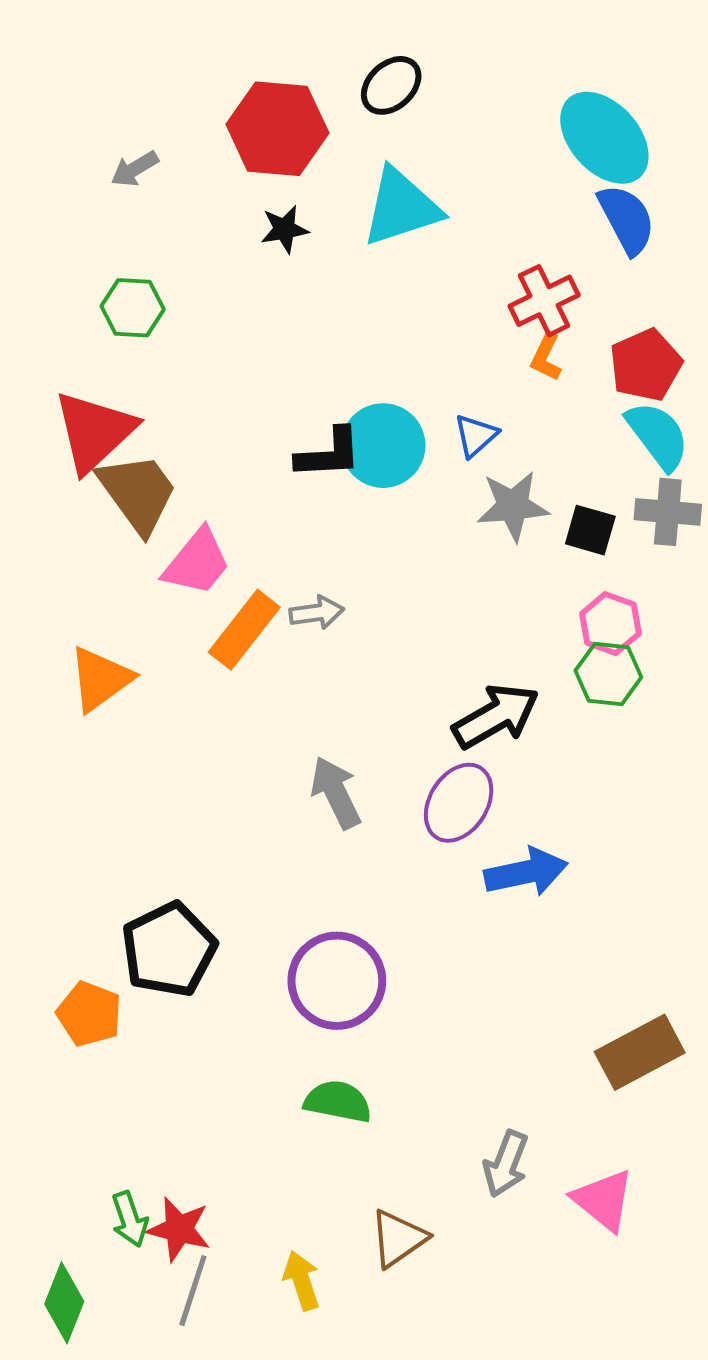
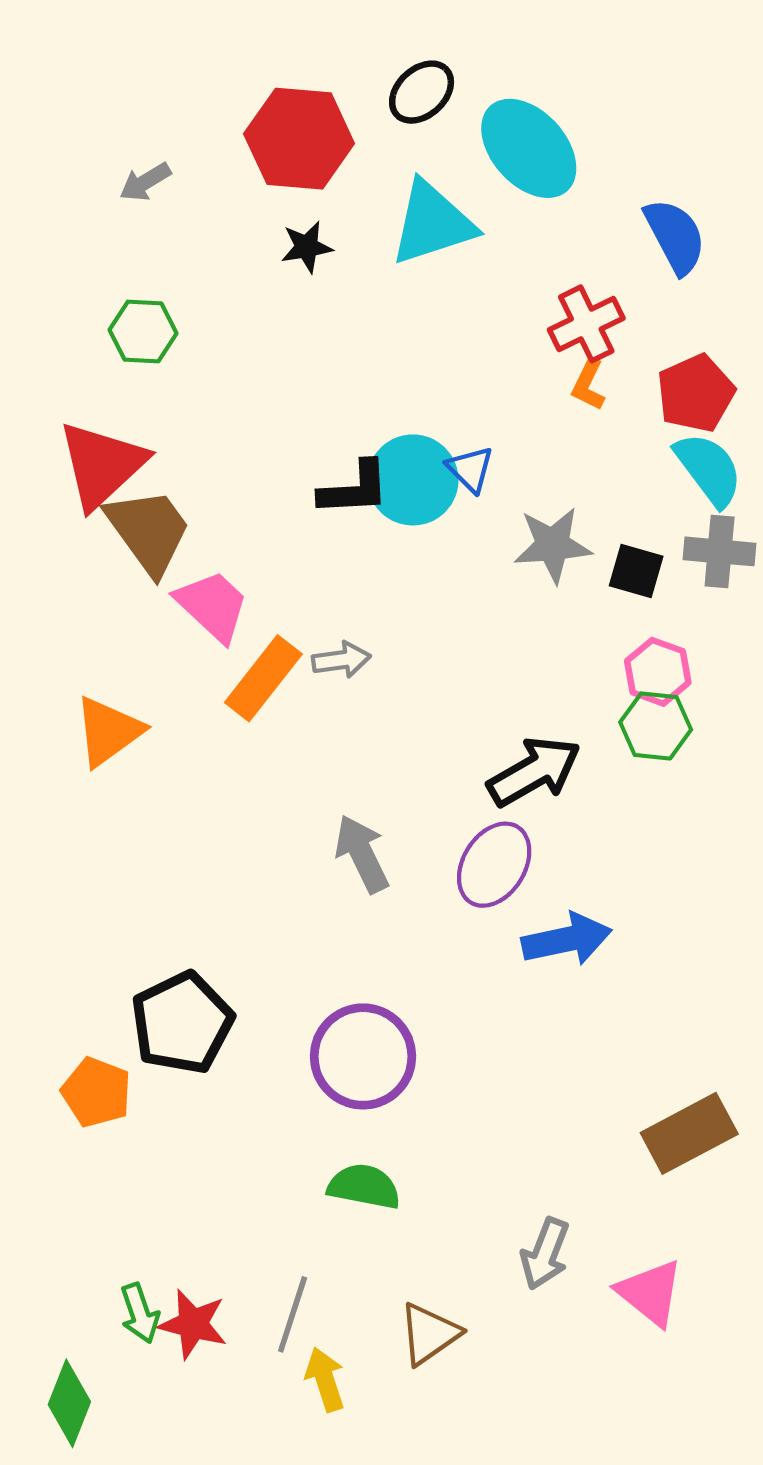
cyan ellipse: (604, 138) -> (529, 148), moved
blue triangle: (476, 436) -> (470, 469), moved, turned -33
pink trapezoid: (197, 562) -> (212, 606), turned -86
gray line: (193, 1291) -> (293, 1314), moved

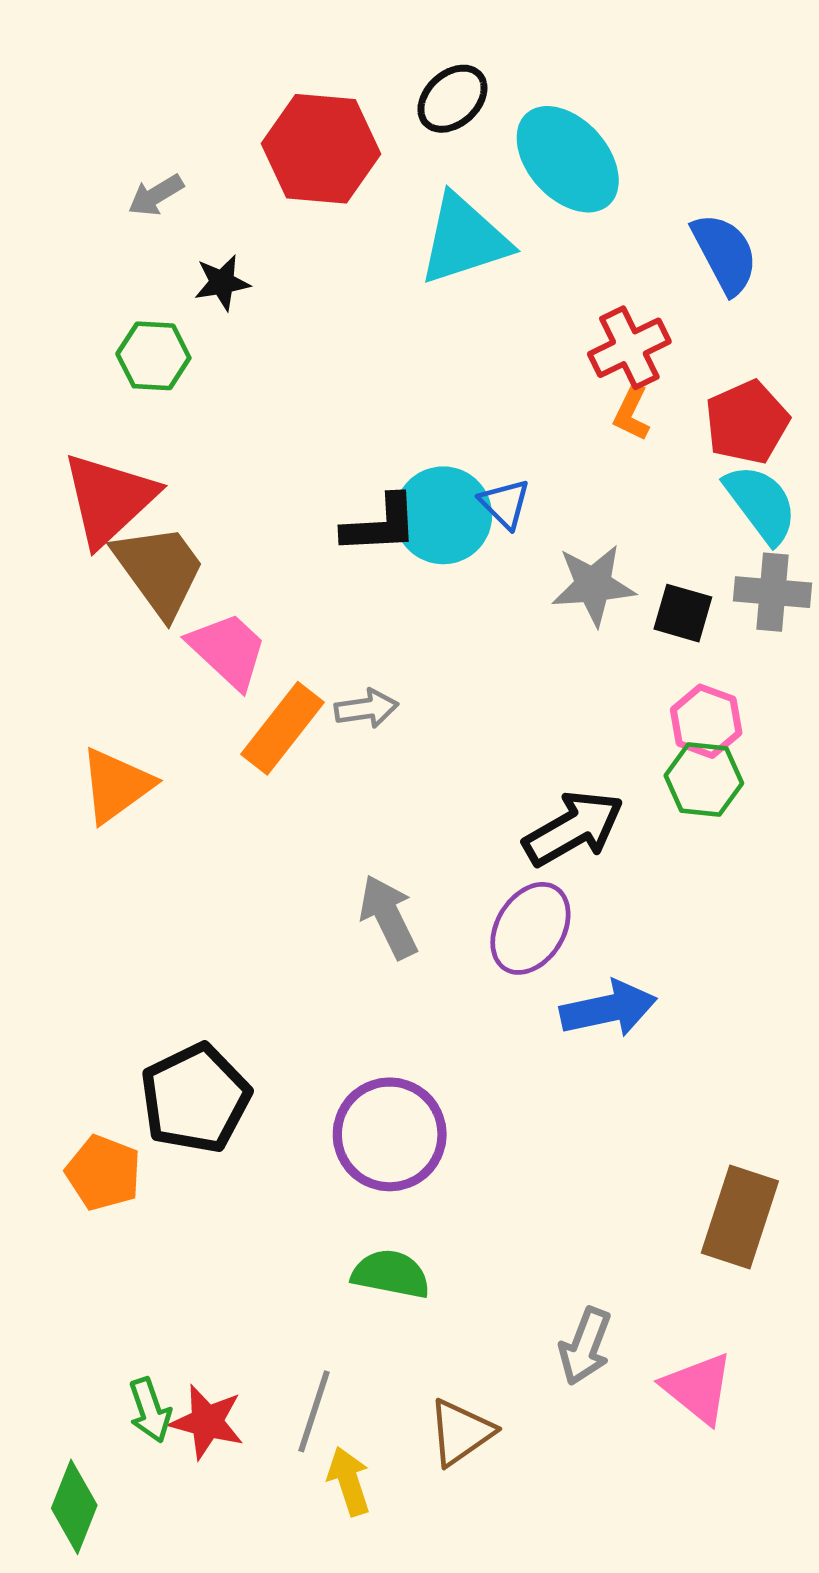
black star: (307, 247) -> (222, 283), moved
brown rectangle: (689, 1133) -> (740, 1217), turned -44

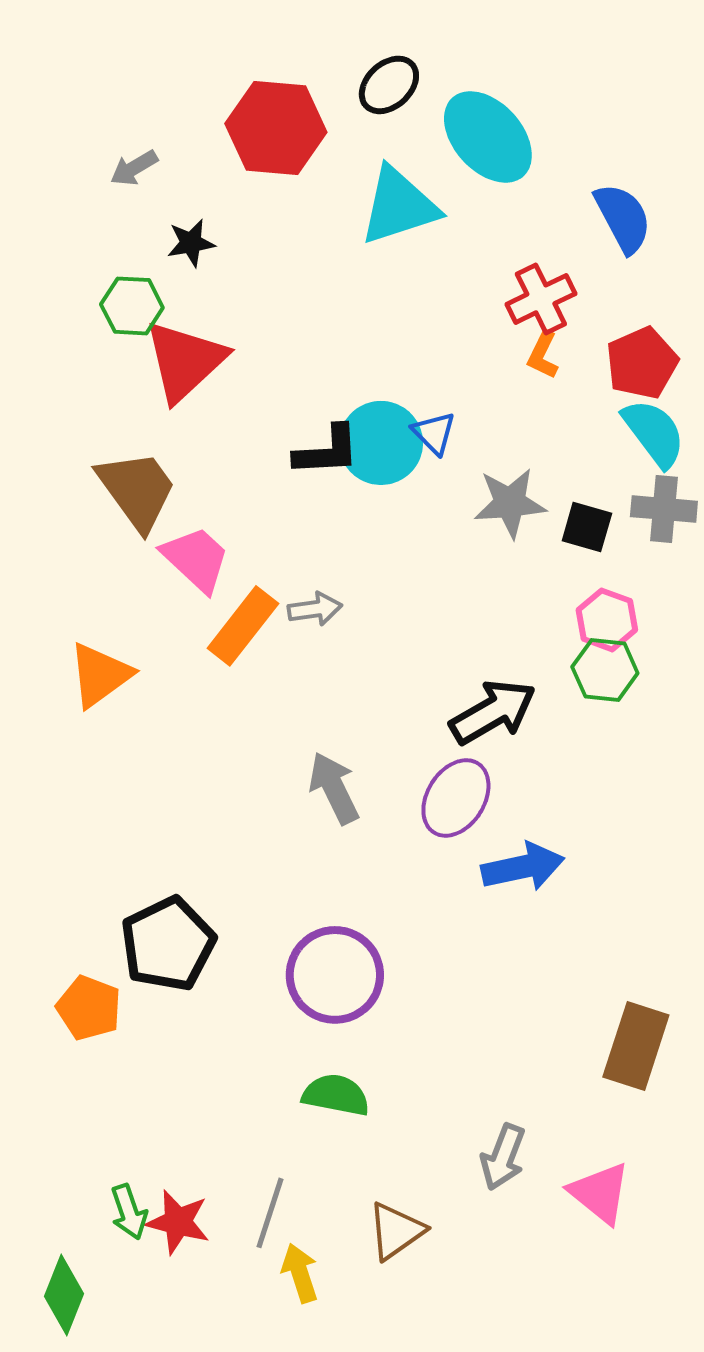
red triangle: (109, 499) -> (185, 361), moved

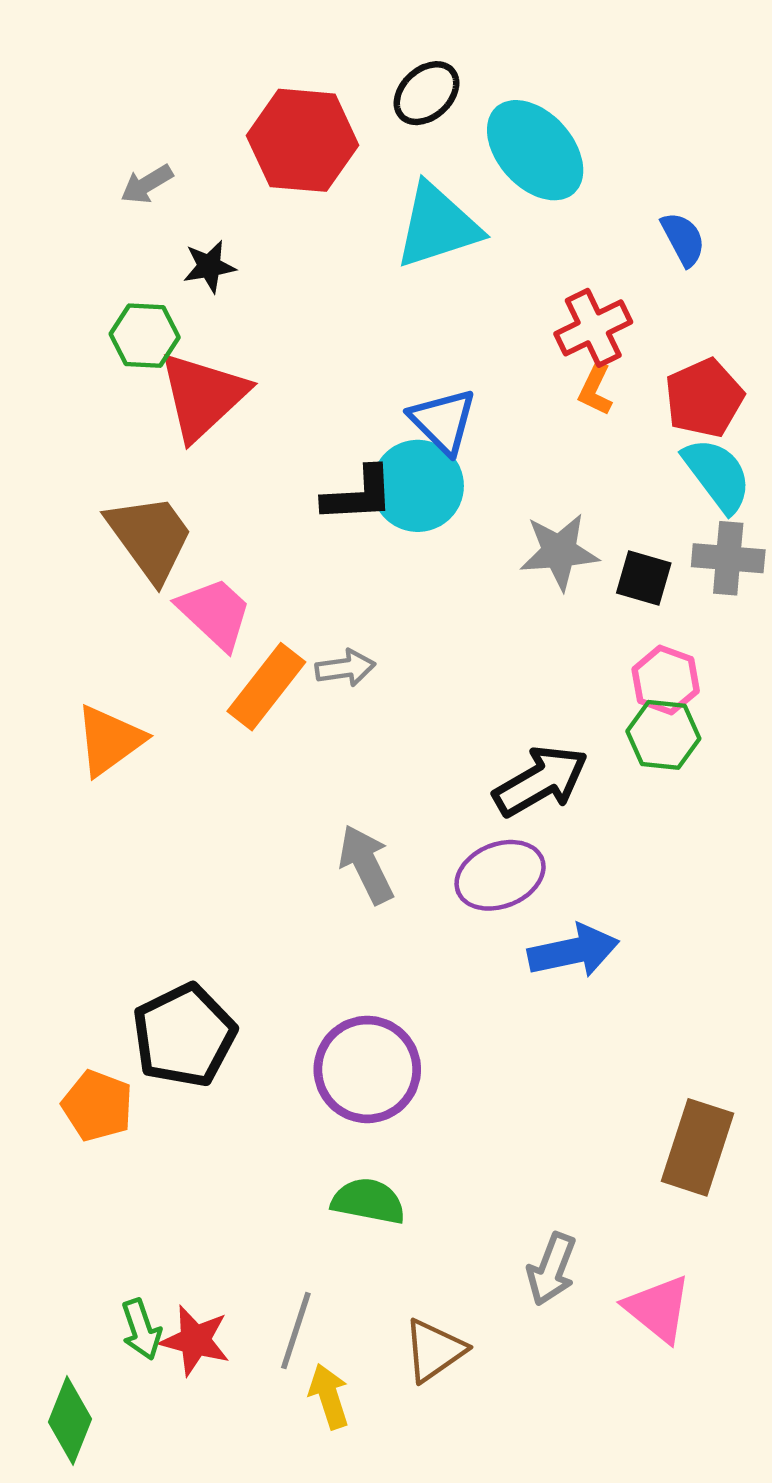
blue semicircle: (623, 218) -> (683, 239), size x0.7
blue triangle: (434, 433) -> (443, 421), moved, size x1.4
purple ellipse: (456, 798) -> (500, 875), turned 36

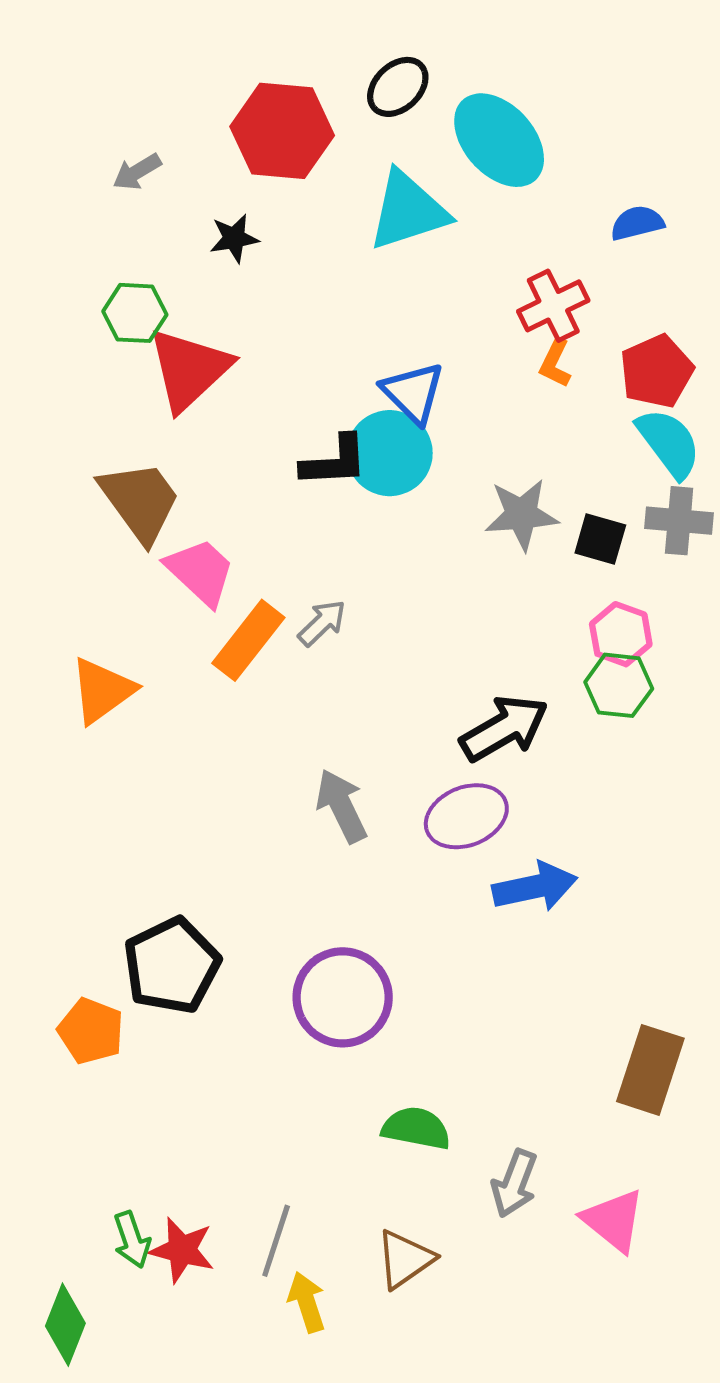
blue semicircle: (683, 239) -> (637, 223), turned -76
black star: (209, 266) -> (234, 238), moved
gray arrow: (345, 668) -> (322, 623), turned -36
green semicircle: (368, 1201) -> (416, 1128), moved

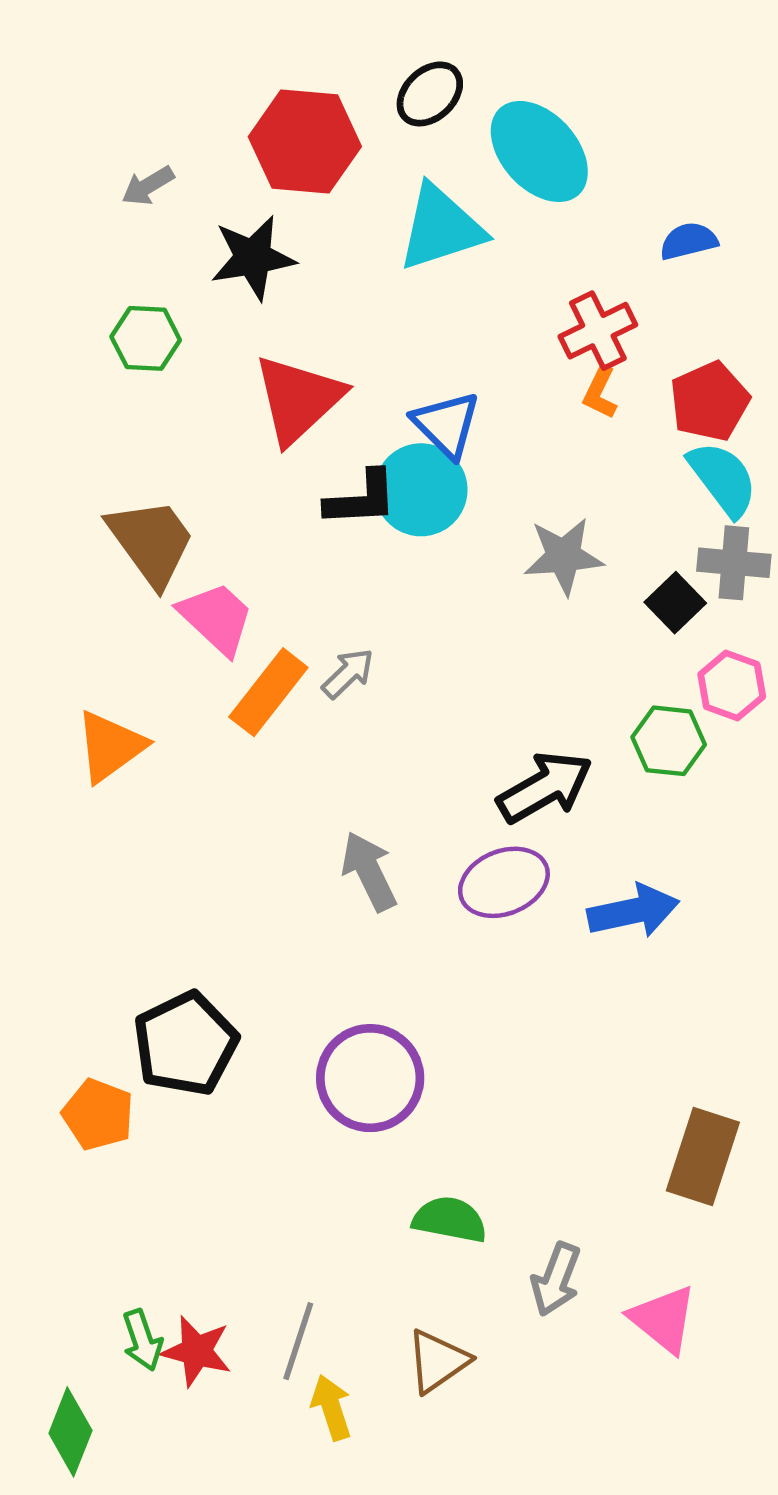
black star: (234, 238) -> (253, 258), size x1.6
red triangle: (189, 369) -> (298, 399), moved
black square: (600, 539) -> (675, 603), moved, turned 30
pink hexagon: (621, 634) -> (732, 686), moved
blue arrow: (535, 887) -> (633, 911), moved

